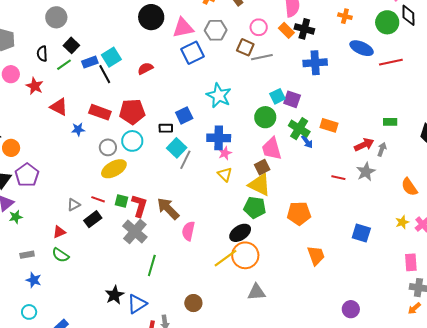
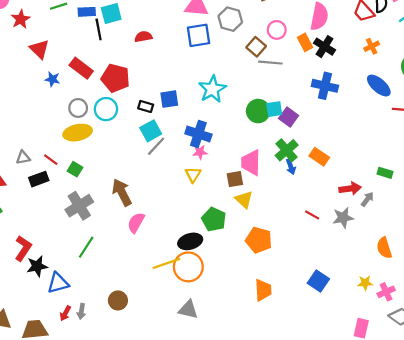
orange cross: (345, 16) -> (372, 46), turned 32
green circle: (265, 117) -> (258, 111), moved
yellow triangle: (260, 185) -> (244, 200), moved, size x0.7
red L-shape: (139, 206) -> (23, 248), moved

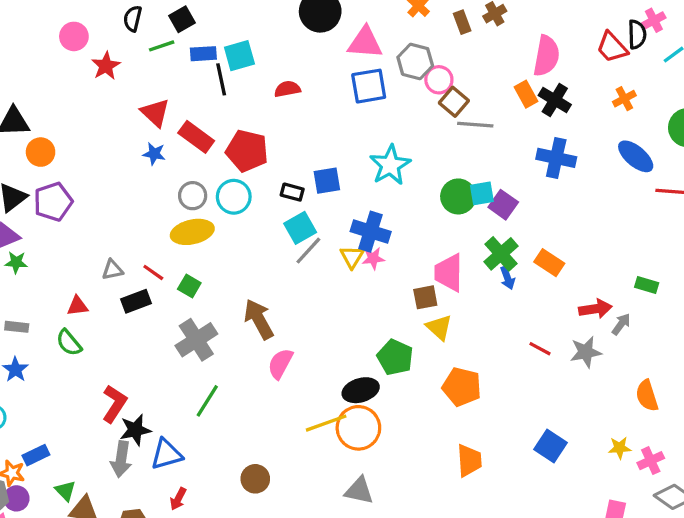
pink circle: (277, 30) -> (439, 80), moved
red triangle: (39, 49) -> (155, 113), moved
yellow triangle: (193, 175) -> (352, 257), moved
gray arrow: (81, 311) -> (121, 459), moved, size x1.5

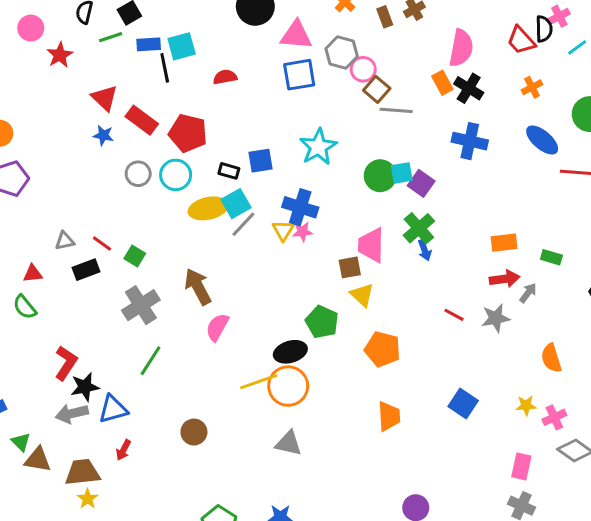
yellow ellipse: (192, 232) -> (208, 208), moved
orange rectangle: (549, 263) -> (504, 243), moved, turned -40
gray arrow: (121, 459) -> (72, 414), turned 68

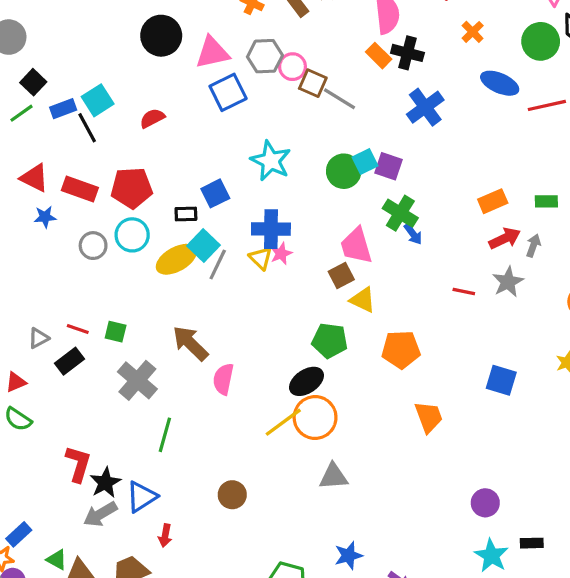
gray line: (396, 110) -> (339, 99), turned 44
blue cross: (470, 141) -> (425, 107), turned -32

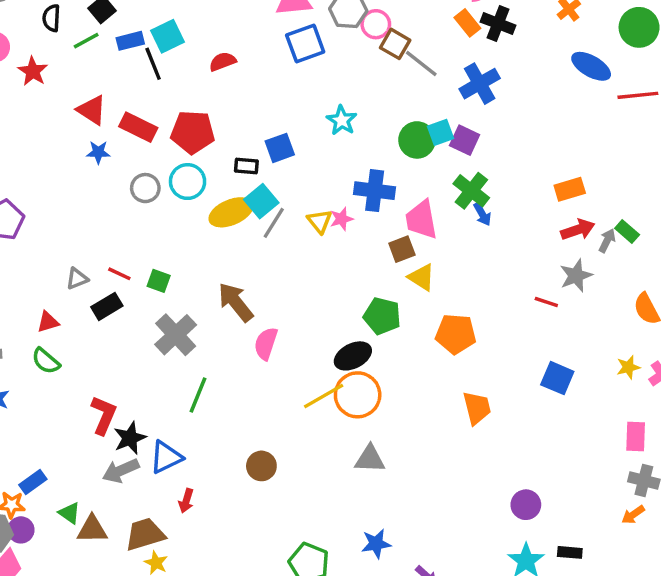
blue cross: (425, 107) -> (480, 84), moved
cyan star: (271, 161) -> (342, 120), size x0.7
green rectangle: (546, 201) -> (627, 231), moved, turned 35
blue cross: (271, 229) -> (375, 191), moved
red line: (464, 292) -> (546, 302), moved

